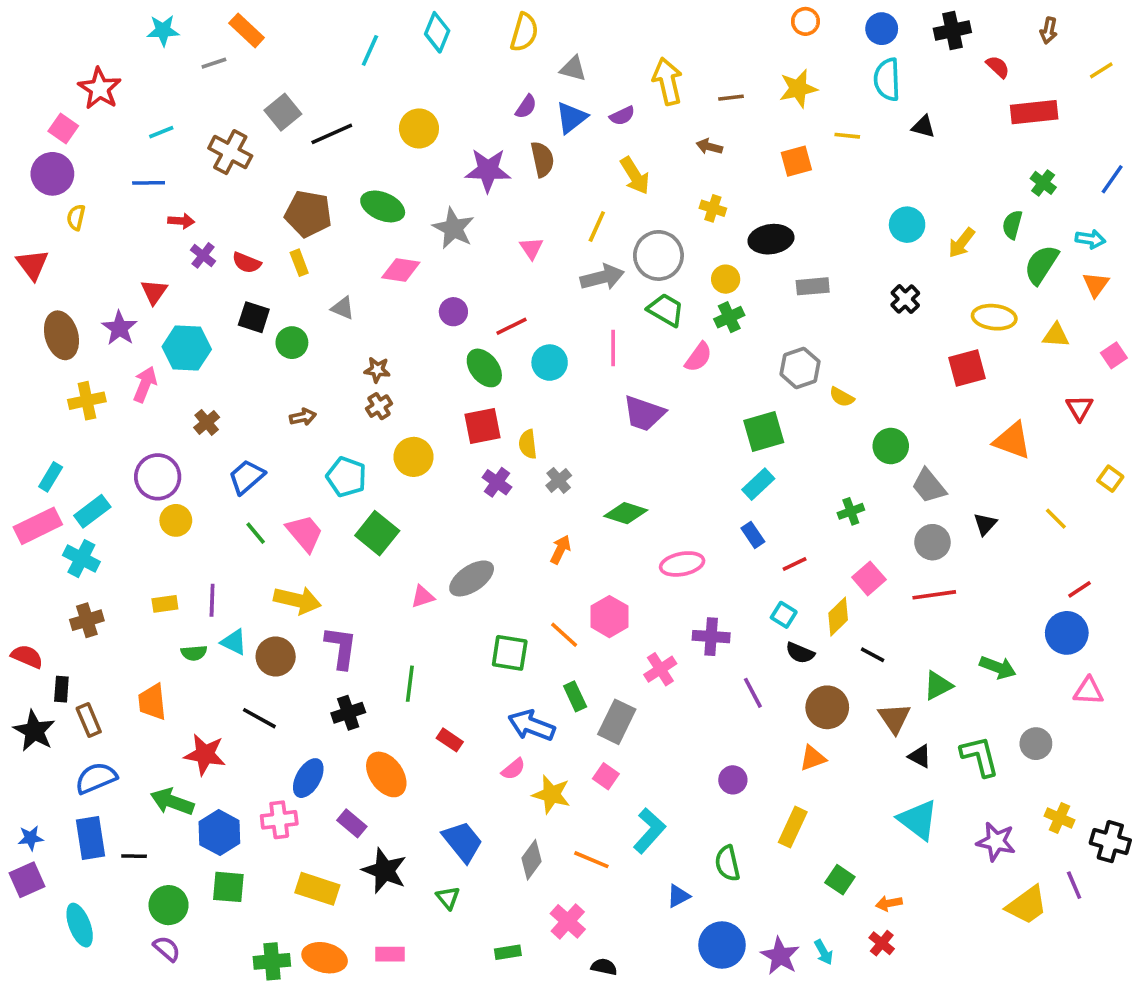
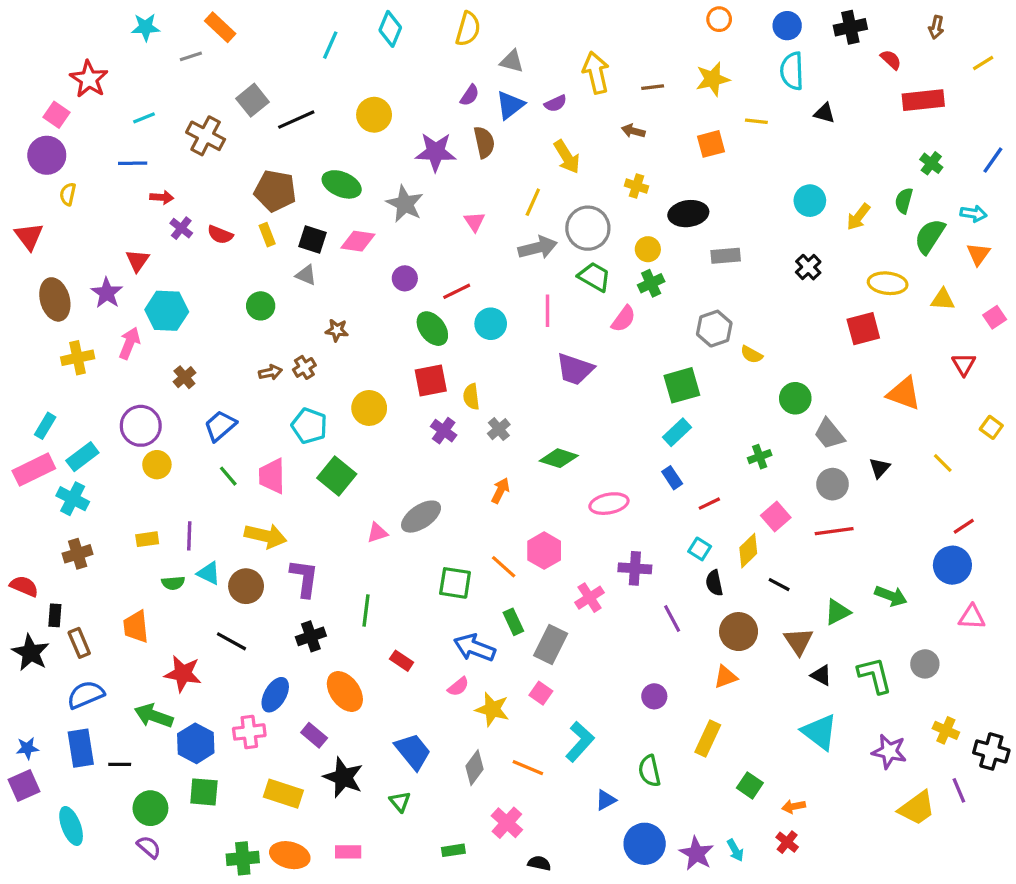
black square: (254, 317) -> (312, 239), moved
brown cross: (379, 406) -> (304, 367), moved
pink trapezoid: (305, 533) -> (272, 476), turned -141
black semicircle: (800, 653) -> (714, 583), turned 55

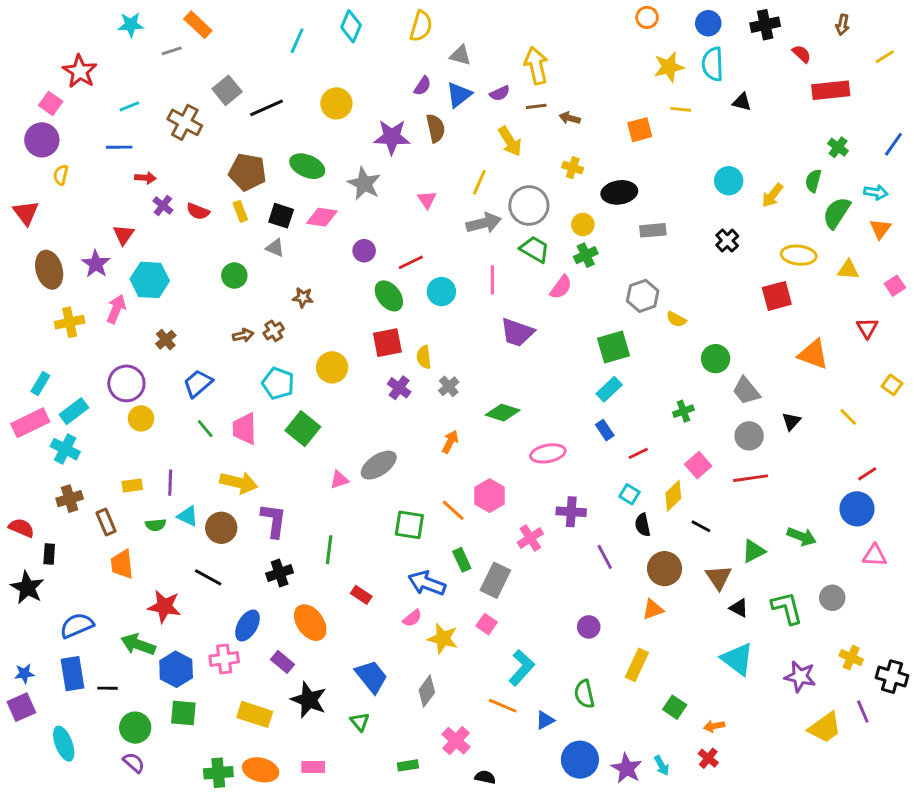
yellow star: (713, 79) -> (669, 67), moved
brown line: (653, 87) -> (536, 106), moved
brown rectangle: (79, 643) -> (106, 522), moved
orange line: (528, 768) -> (503, 706), moved

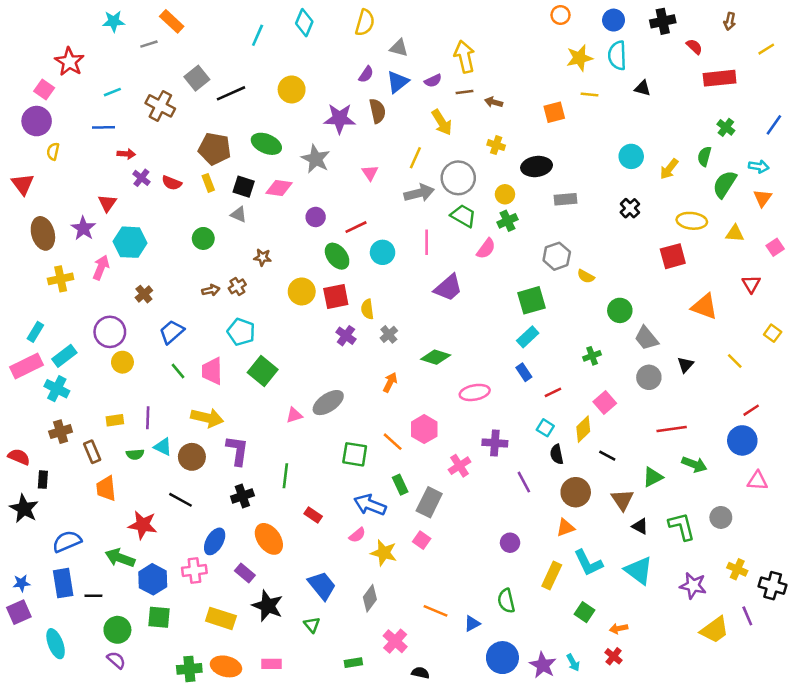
purple trapezoid: (517, 332) -> (448, 288), turned -60
yellow circle: (332, 367) -> (302, 291), moved
red line: (751, 478) -> (672, 429), moved
cyan L-shape: (522, 668) -> (588, 563), moved, turned 112

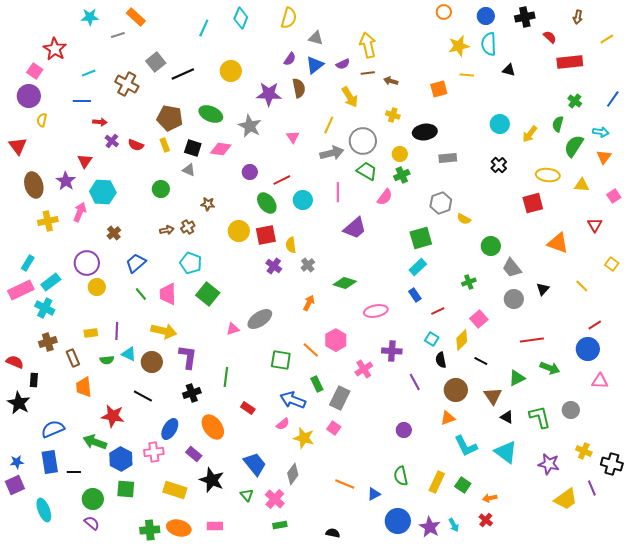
yellow rectangle: (552, 576) -> (437, 482), moved
pink cross: (395, 641) -> (275, 499), moved

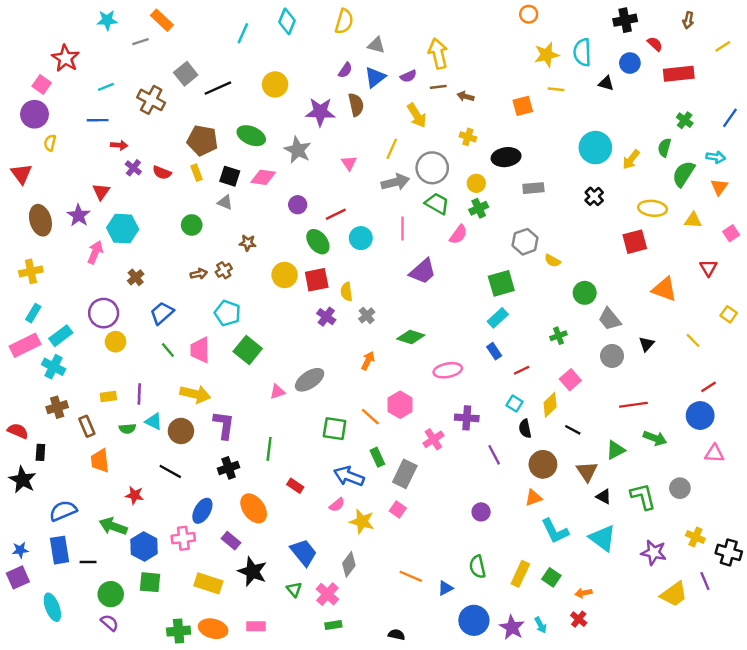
blue circle: (486, 16) -> (630, 63), moved
cyan circle: (500, 124) -> (595, 148), size x1.4
yellow cross: (48, 221) -> (31, 271), moved
red star: (113, 416) -> (135, 495), size x0.7

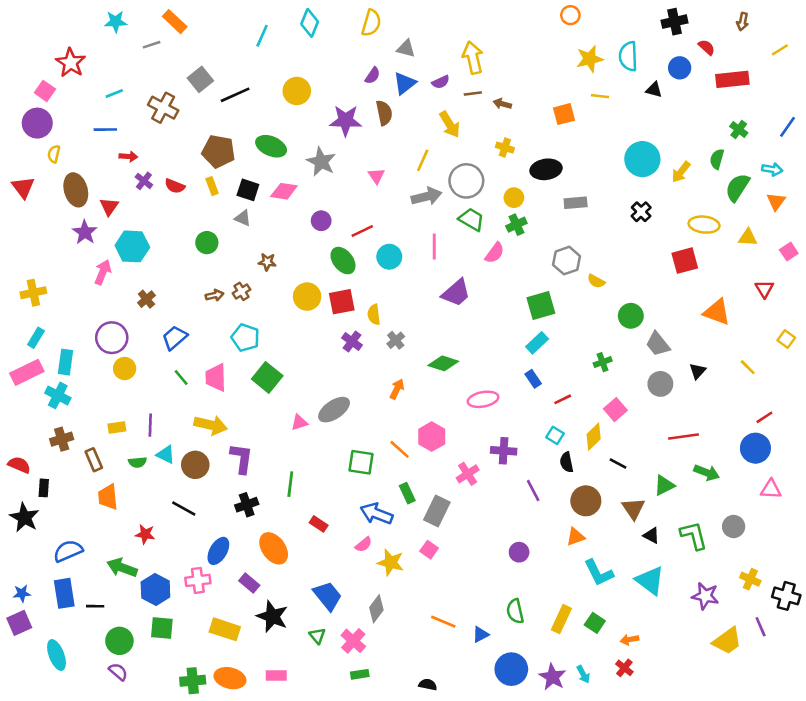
brown ellipse: (40, 220) -> (76, 190), moved
cyan rectangle: (61, 336) -> (65, 362), turned -45

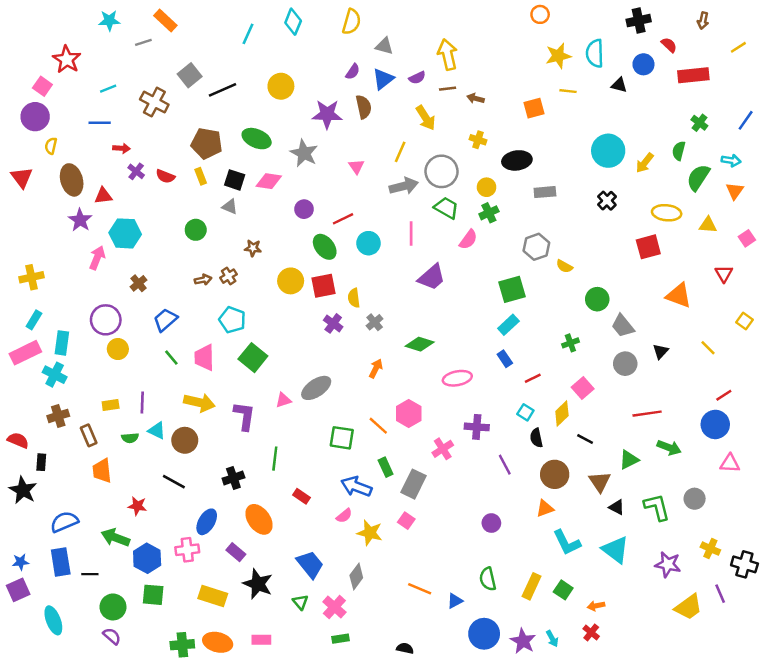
red triangle: (109, 207) -> (103, 196), turned 48
purple L-shape: (242, 458) -> (244, 416), moved

